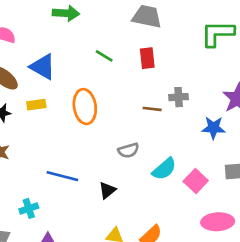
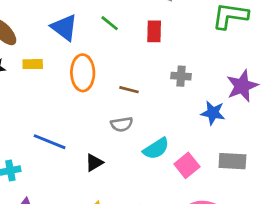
blue triangle: (43, 67) -> (64, 27), moved
brown line: (152, 109) -> (129, 90), moved

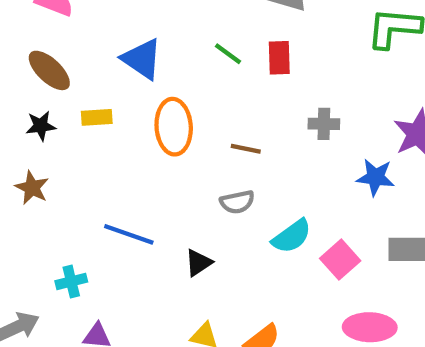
green line: (110, 23) -> (228, 54), moved

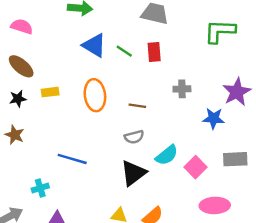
blue triangle: (142, 59) -> (94, 45), moved
black triangle: (198, 263) -> (133, 173), moved, size x1.6

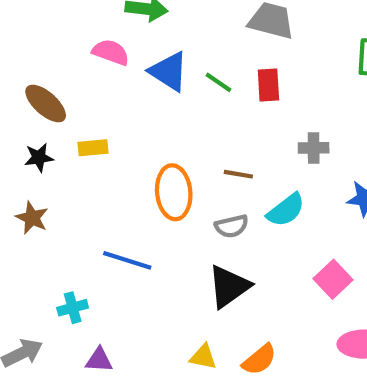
pink semicircle: (22, 26) -> (111, 52), moved
orange ellipse: (95, 95) -> (174, 192), moved
cyan semicircle: (167, 155) -> (286, 210), moved

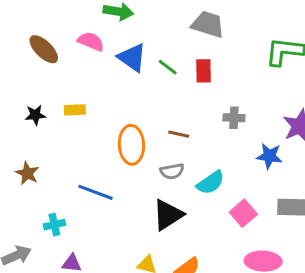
brown ellipse: (46, 104) -> (44, 49), moved
cyan semicircle: (286, 210) -> (211, 183), moved
brown star: (32, 218) -> (27, 173), moved

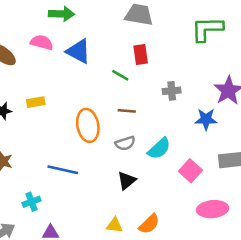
green line: (168, 67) -> (120, 75), moved
black triangle: (168, 215) -> (127, 181), size x0.7

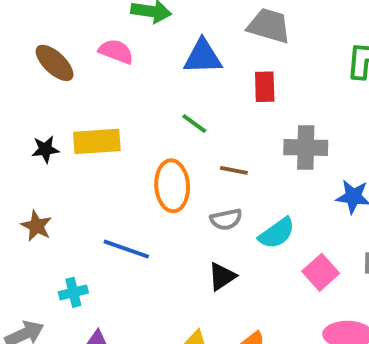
blue triangle: (78, 51) -> (203, 57), moved, turned -36
green line: (120, 75) -> (194, 123), moved
gray cross: (172, 91) -> (306, 148), size x1.5
yellow rectangle: (36, 102) -> (97, 141), size x1.6

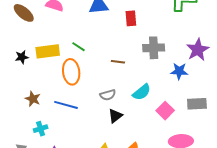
green line: (194, 123) -> (79, 47), moved
orange ellipse: (172, 186) -> (71, 72), moved
gray semicircle: (226, 219) -> (108, 95), moved
brown star: (36, 226) -> (33, 99), moved

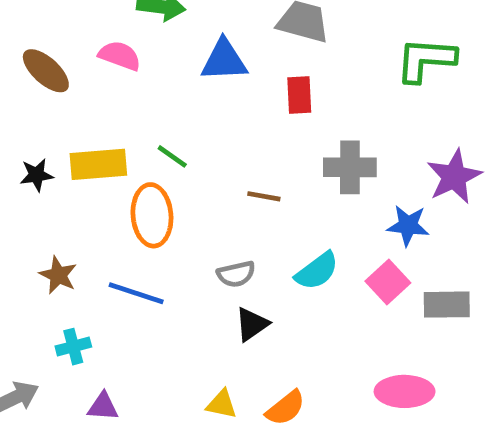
pink square: (165, 111) -> (388, 282), moved

